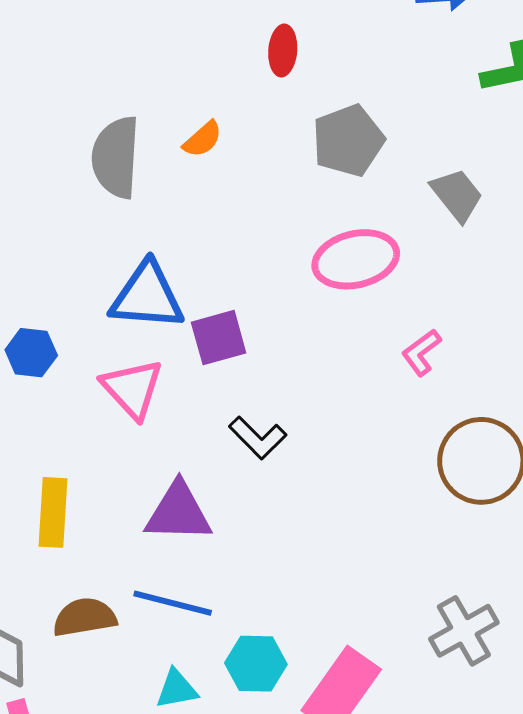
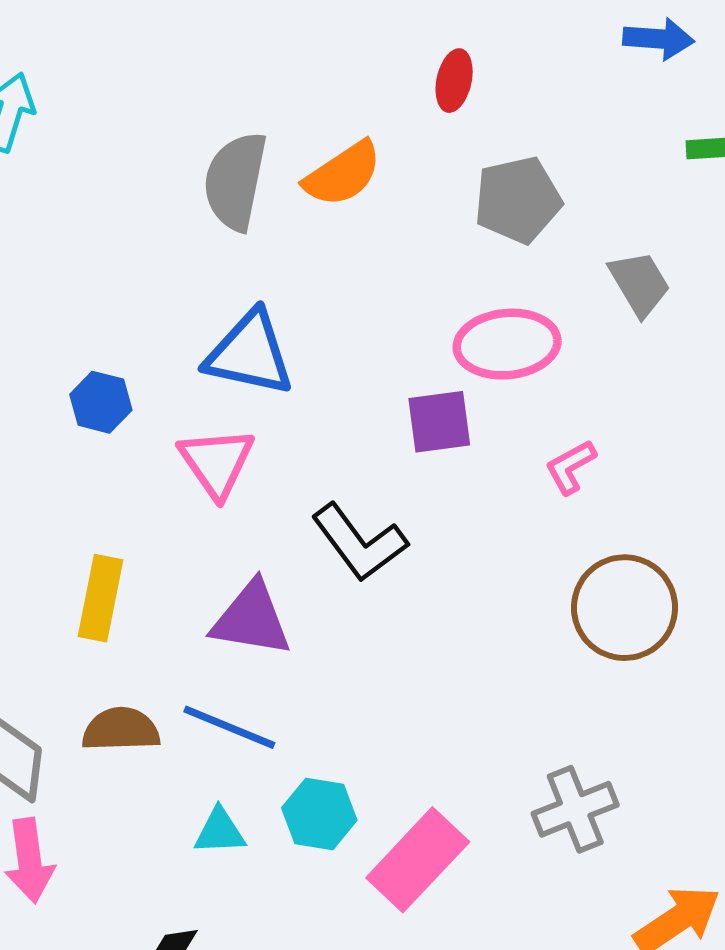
orange semicircle: (203, 139) -> (343, 174), size x1.6
purple square: (219, 338) -> (439, 422), moved
black L-shape: (258, 438) -> (359, 542), size x1.4

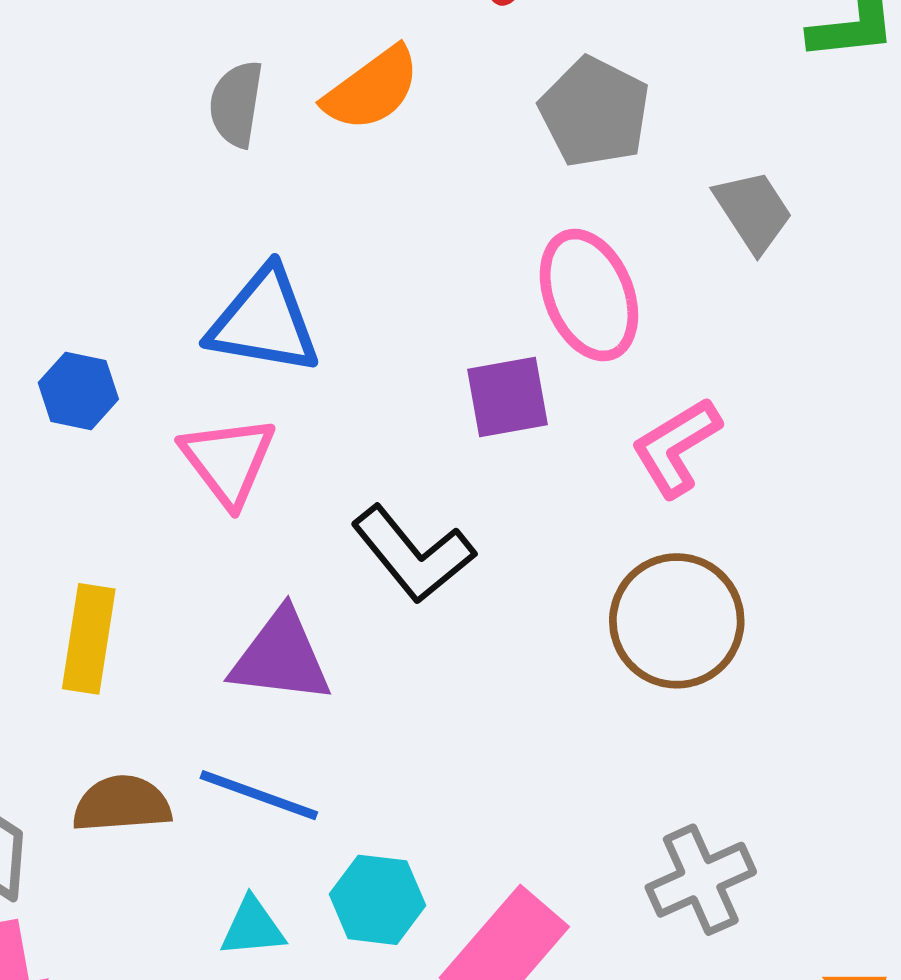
gray semicircle: (235, 181) -> (236, 104), size x0.7
gray pentagon: (518, 200) -> (595, 112), turned -30
pink ellipse: (507, 344) -> (589, 295), turned 76
pink L-shape: (571, 467) -> (676, 447), size x1.4
brown circle: (625, 608) -> (677, 621), moved

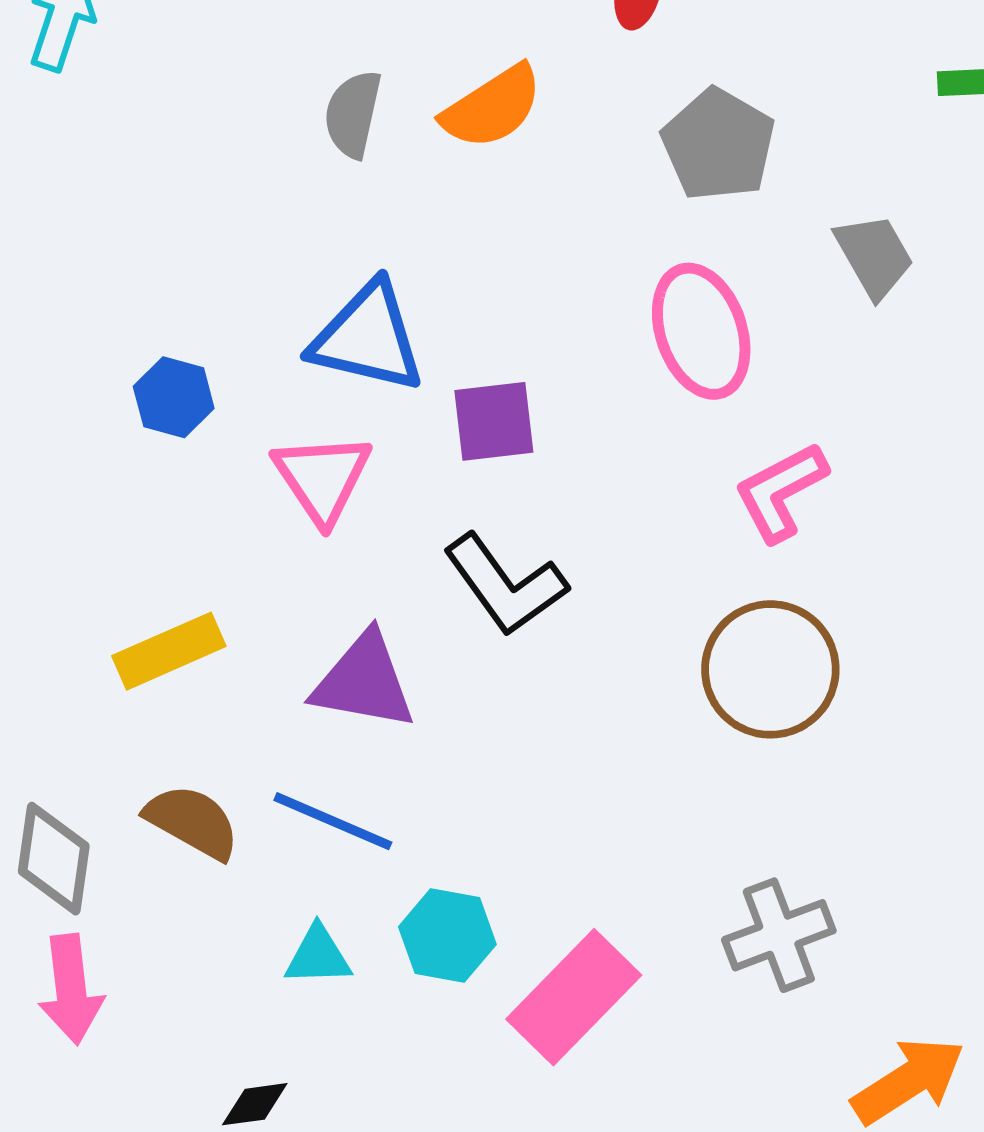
purple square: (508, 397) -> (494, 421), moved
yellow rectangle: (89, 639) -> (169, 651), turned 54
brown semicircle: (122, 804) -> (192, 822), turned 30

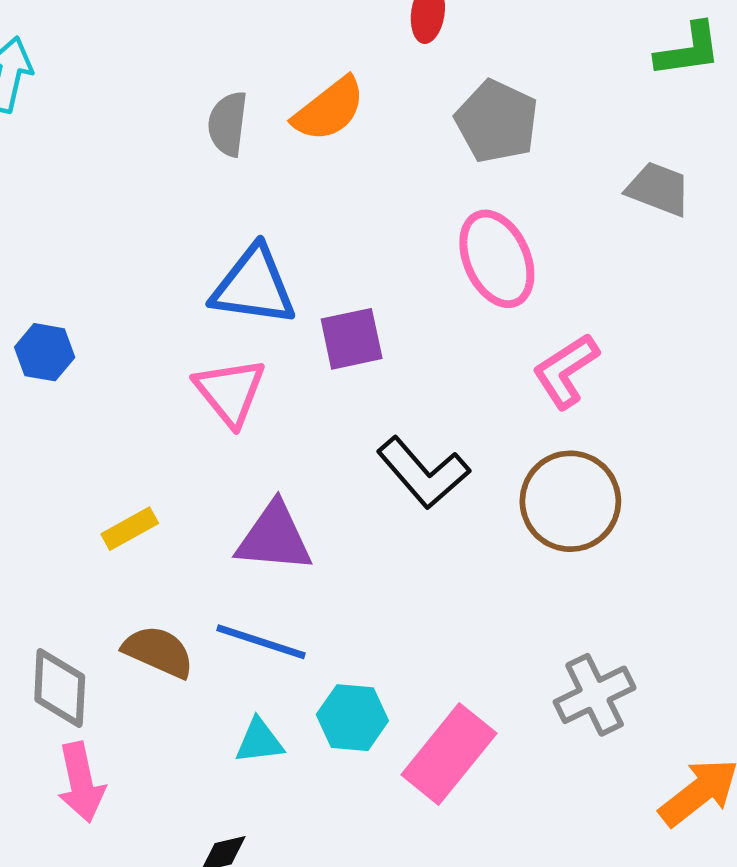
gray trapezoid: (874, 256) -> (658, 189), moved, turned -34
blue hexagon: (174, 397) -> (45, 352), moved
black L-shape: (505, 585) -> (423, 473), moved
yellow rectangle: (169, 651) -> (130, 529), size x0.7

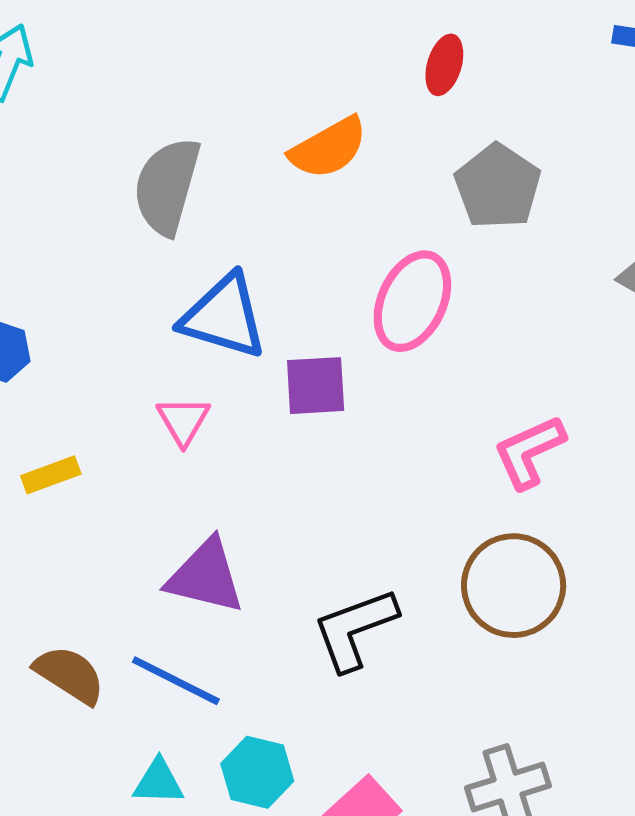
gray semicircle: (228, 124) -> (167, 186), moved, size x1.5
pink ellipse: (497, 259) -> (412, 301), moved, turned 40
pink triangle: (230, 392) -> (183, 421), size x0.7
black L-shape: (423, 473) -> (355, 629), moved, turned 102
yellow rectangle: (130, 529) -> (51, 475), moved

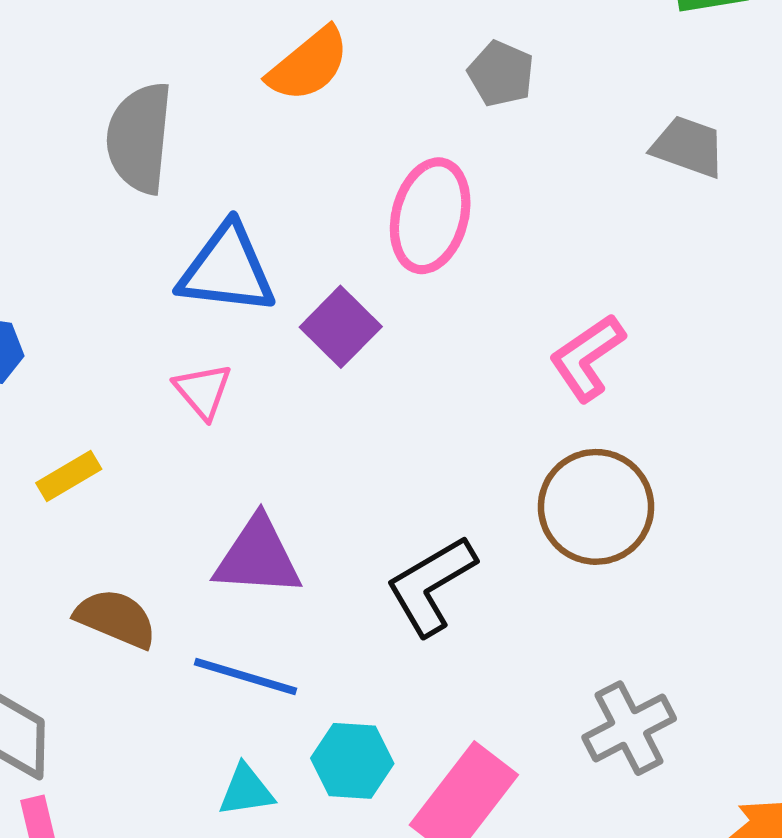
gray pentagon: (498, 186) -> (501, 74), size x0.7
purple square: (316, 386) -> (341, 327), turned -32
brown semicircle: (70, 675) -> (116, 618), moved

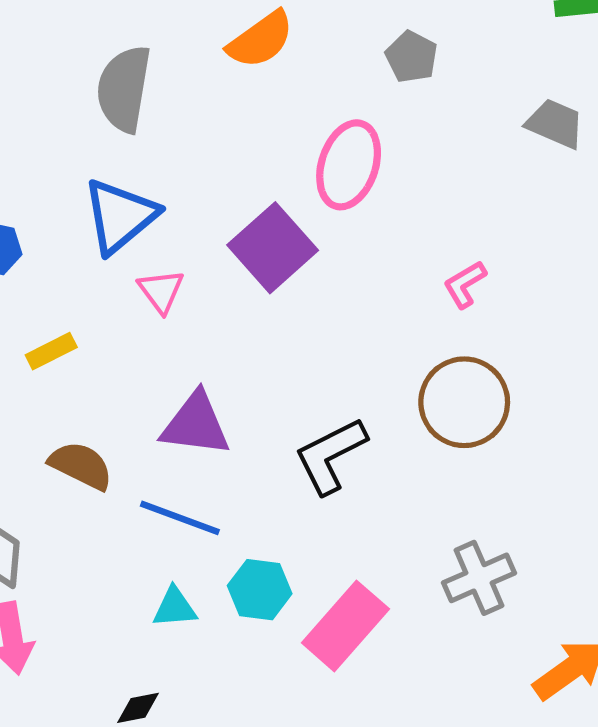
blue triangle: (227, 269) -> (120, 216), moved, turned -50
purple square: (341, 327) -> (273, 248), size x1.4
pink L-shape: (587, 358) -> (465, 284), size x0.7

